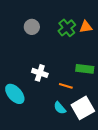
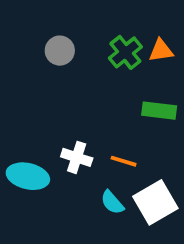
green rectangle: (85, 69) -> (159, 111), moved
white cross: (40, 73) -> (77, 157), moved
cyan ellipse: (15, 94) -> (28, 176), turned -35

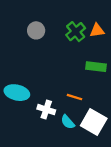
white cross: (77, 157) -> (46, 110), moved
cyan ellipse: (28, 176) -> (17, 93), moved
white square: (155, 202) -> (94, 122), turned -30

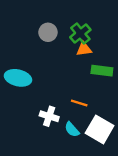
gray circle: (36, 30) -> (48, 32), moved
orange triangle: (97, 30) -> (84, 49), moved
cyan ellipse: (17, 93) -> (18, 78), moved

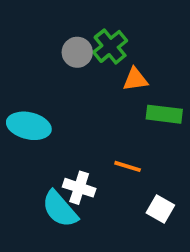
green cross: (80, 33) -> (110, 46), moved
cyan semicircle: (72, 129) -> (60, 209), moved, size x1.5
white square: (100, 129) -> (160, 209), size x0.6

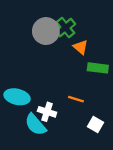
gray circle: (77, 52) -> (46, 31), size x1.5
orange triangle: (135, 79) -> (81, 47), turned 49
cyan ellipse: (29, 126) -> (17, 97), moved

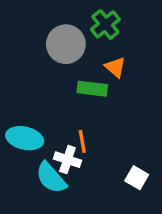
green cross: (66, 28) -> (105, 24), moved
green rectangle: (98, 68) -> (92, 89), moved
orange line: (76, 99) -> (82, 141), moved, turned 63

